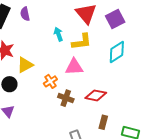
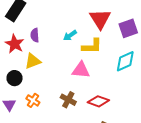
purple semicircle: (25, 14) -> (35, 35), moved
cyan arrow: (58, 34) -> (70, 35), turned -112
orange cross: (50, 81) -> (33, 100), moved, turned -32

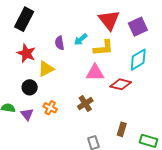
purple semicircle: (35, 35) -> (60, 43), moved
brown cross: (68, 100) -> (85, 104), turned 35
red diamond: (98, 101) -> (121, 84), moved

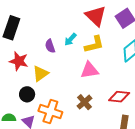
red diamond: (121, 84) -> (119, 97), moved
orange cross: (50, 108) -> (50, 112), size x1.6

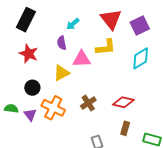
cyan arrow: (70, 39) -> (73, 24), moved
pink triangle: (89, 70) -> (82, 59), moved
yellow triangle: (40, 73) -> (61, 73), moved

